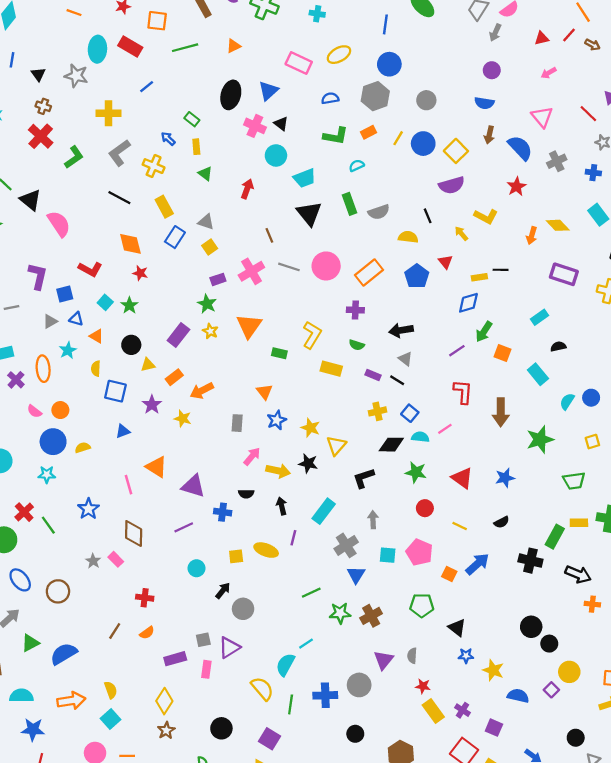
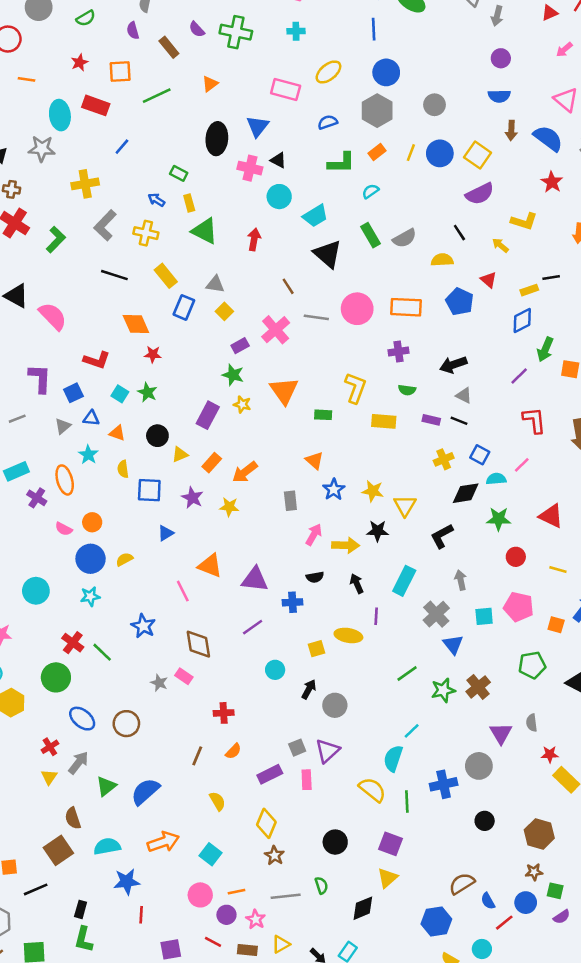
green triangle: (205, 174) -> (205, 231), size x1.6
orange rectangle: (369, 272) -> (406, 307), turned 52
yellow semicircle: (111, 690) -> (217, 801), moved

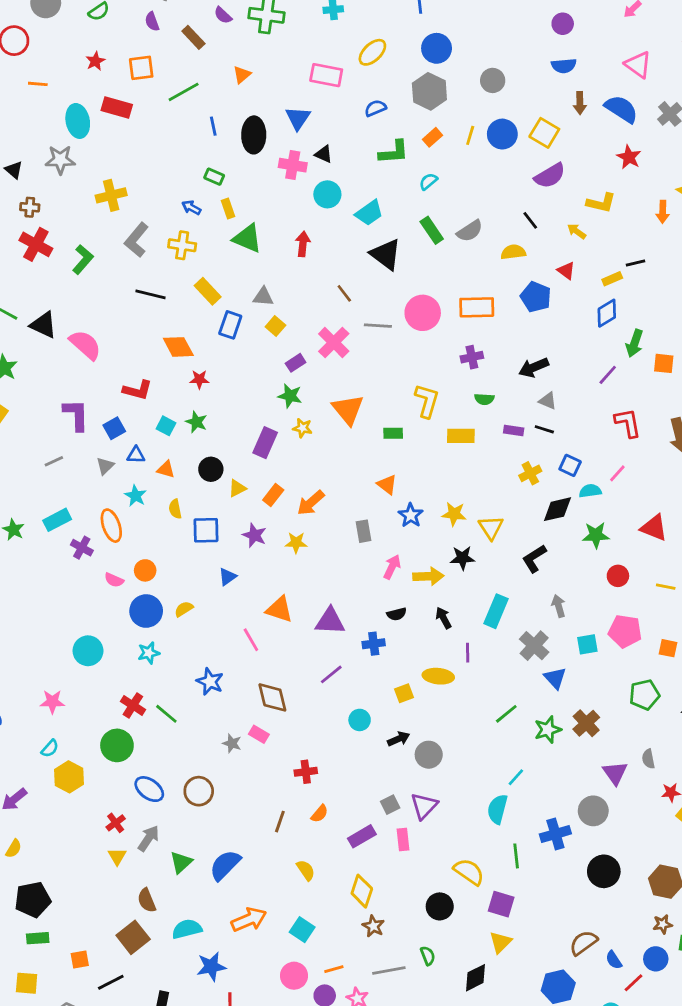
blue line: (122, 147) -> (213, 126), moved, turned -48
black arrow: (309, 689) -> (399, 739), turned 42
yellow semicircle: (372, 790) -> (469, 872), moved
black circle: (485, 821) -> (604, 871), size x1.5

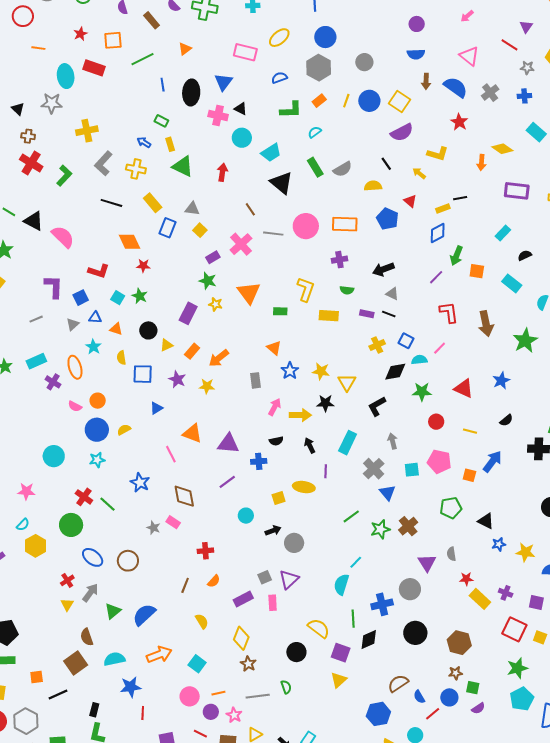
black diamond: (476, 978) -> (369, 639), moved

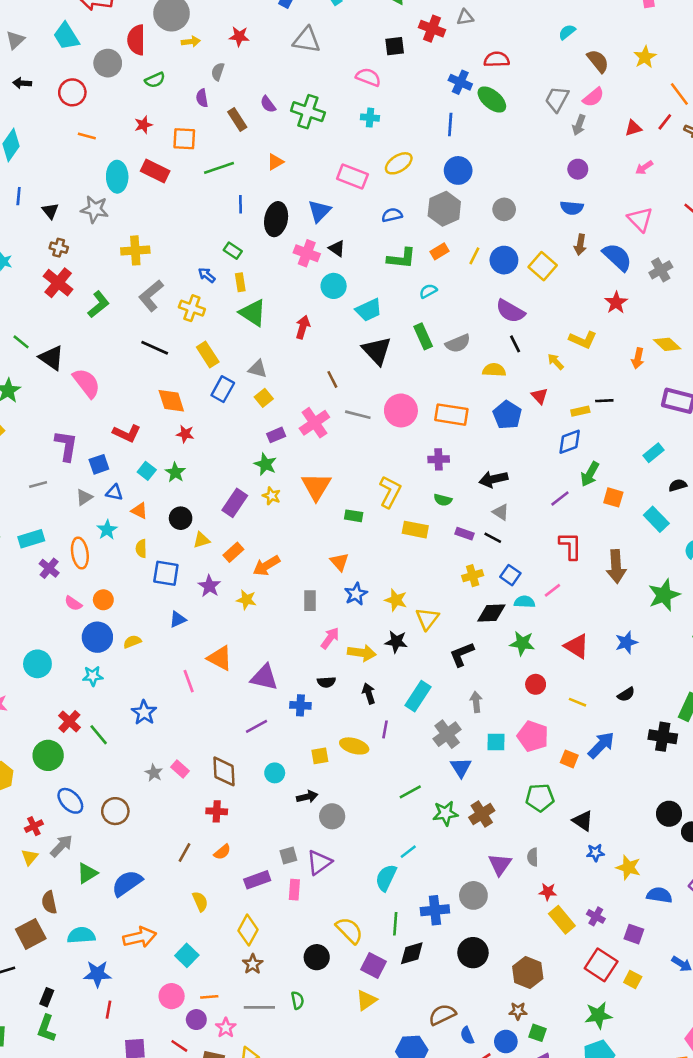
purple semicircle: (402, 132) -> (510, 311), moved, turned 50
brown diamond: (184, 496) -> (224, 771), moved

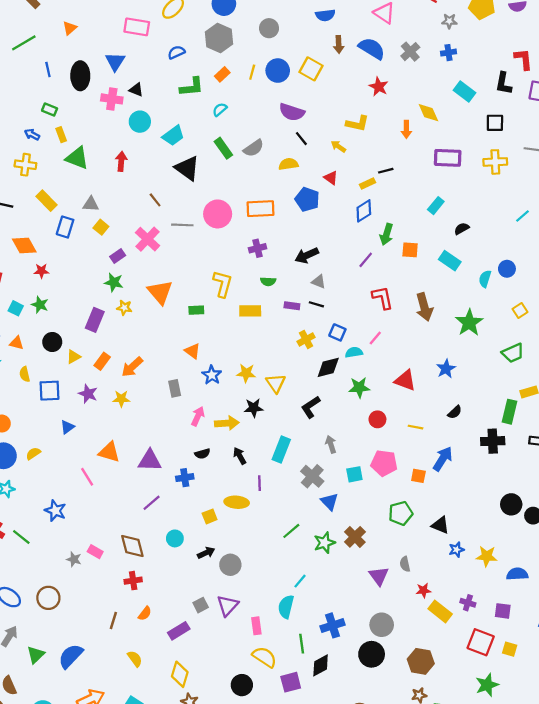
yellow diamond: (667, 344) -> (428, 113), turned 35
pink rectangle: (294, 890) -> (256, 626), moved
gray circle: (473, 895) -> (382, 625), moved
purple square: (373, 965) -> (291, 682), turned -30

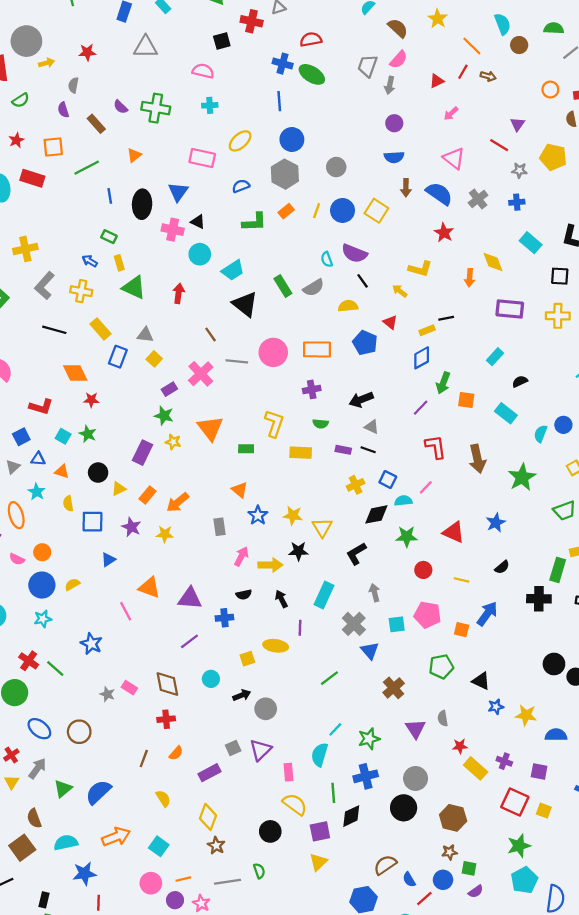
cyan semicircle: (220, 110) -> (327, 259), moved, turned -72
green star: (324, 543) -> (369, 739), moved

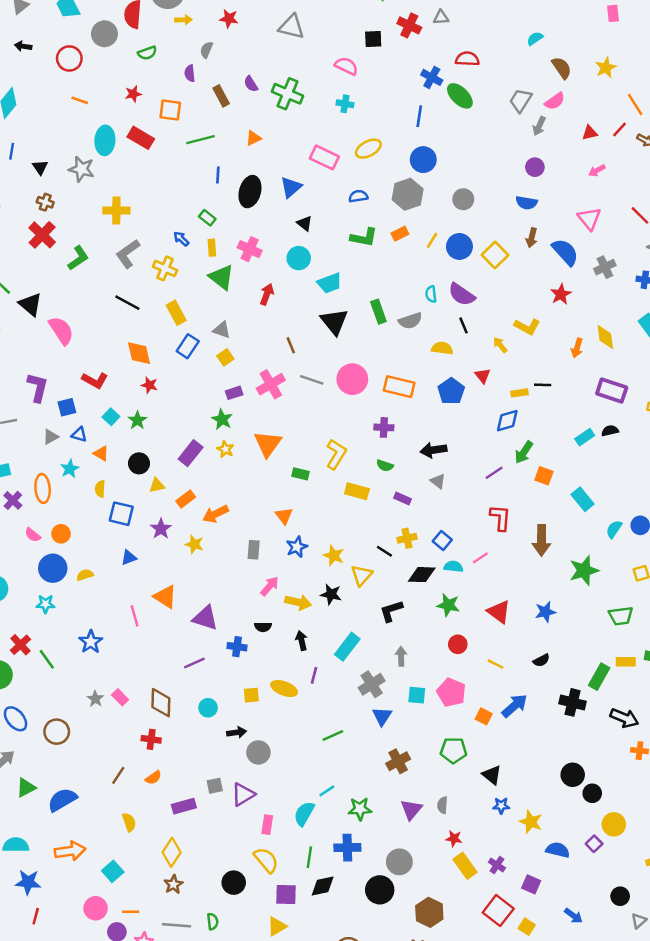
pink cross: (173, 230) -> (250, 249), moved
black semicircle: (520, 381) -> (610, 431), moved
black line: (368, 450) -> (384, 551), moved

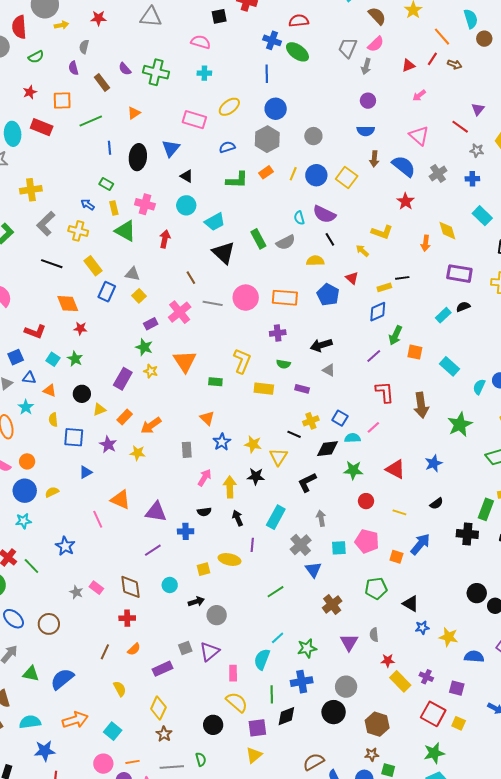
yellow arrow: (298, 602) -> (230, 487), turned -95
green triangle: (26, 788) -> (31, 674), turned 48

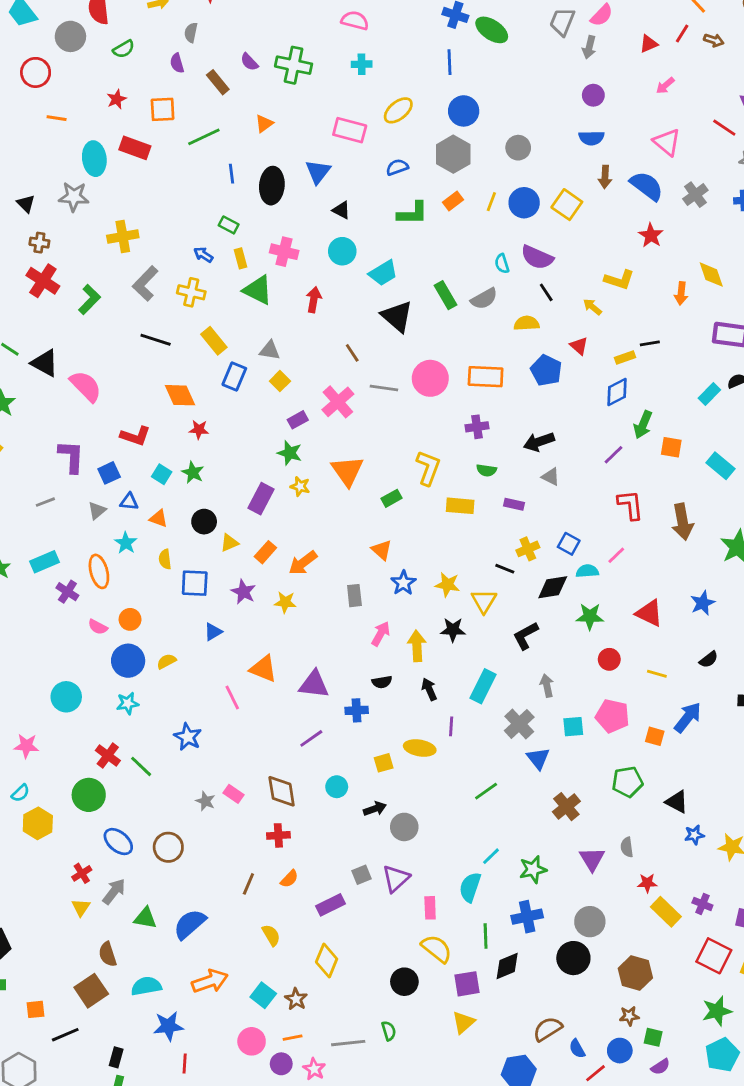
green rectangle: (215, 382) -> (392, 498), turned -32
brown star: (164, 734) -> (296, 999), moved

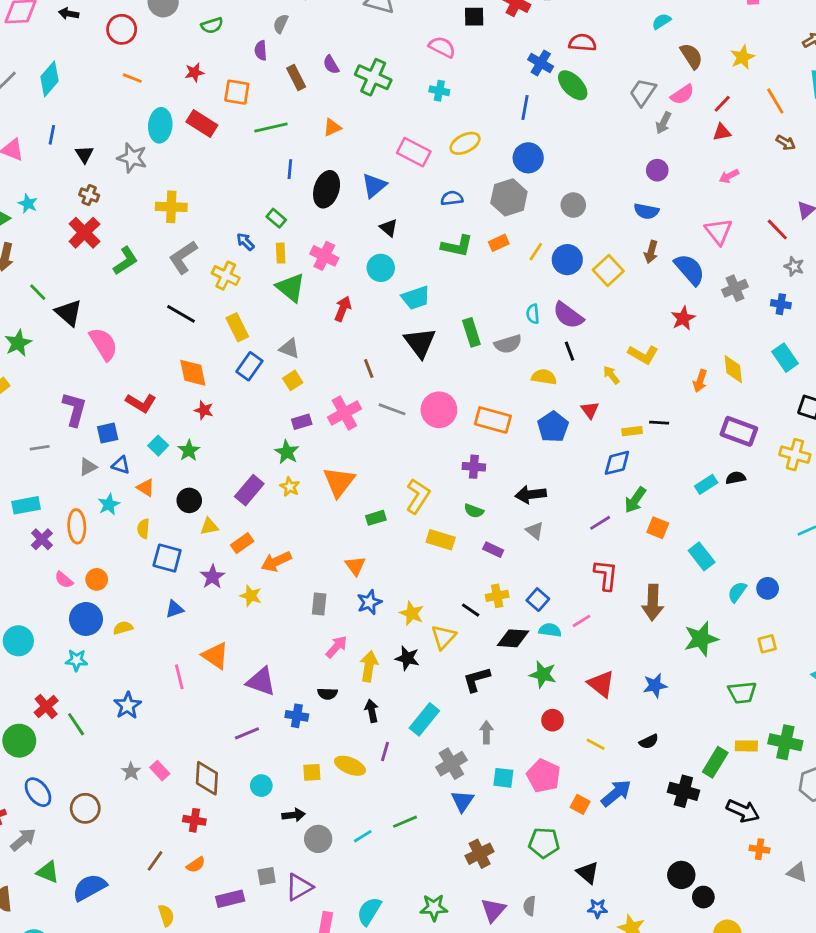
red line: (682, 33) -> (722, 104), moved
cyan line: (491, 856) -> (363, 836), moved

